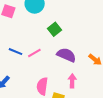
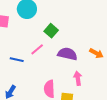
pink line: (34, 53) -> (37, 49), moved

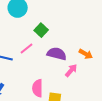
pink arrow: (78, 78) -> (71, 70), moved, turned 48

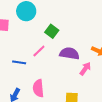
pink semicircle: (38, 88) -> (38, 88), moved

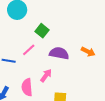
pink arrow: (85, 69) -> (46, 75), moved

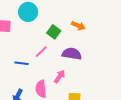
orange arrow: (88, 52) -> (78, 26), moved

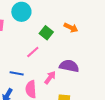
purple semicircle: (72, 54) -> (69, 66), moved
blue line: (22, 63) -> (17, 73), moved

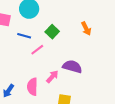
orange arrow: (71, 28) -> (86, 29), moved, turned 32
blue line: (17, 73) -> (24, 36), moved

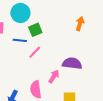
orange arrow: (86, 29) -> (80, 24), turned -128
green square: (52, 32) -> (35, 30), moved, turned 32

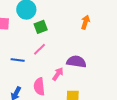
blue line: (20, 40) -> (18, 60), moved

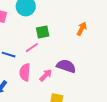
green square: (41, 27) -> (43, 32), moved
pink semicircle: (39, 87) -> (25, 72), moved

